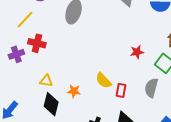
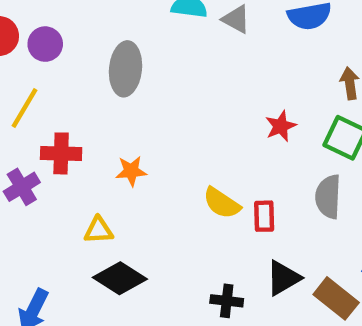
orange star: (74, 91) -> (131, 171), moved
black diamond: (51, 104) -> (120, 278), turned -60

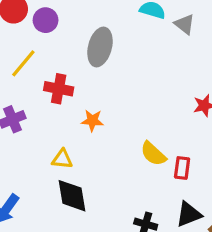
red cross: (61, 153) -> (59, 89), moved
black diamond: (120, 278) -> (72, 196), turned 39

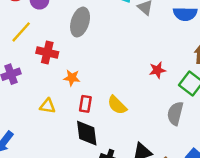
red rectangle: (182, 168) -> (85, 104), moved
black diamond: (72, 196) -> (87, 133), moved

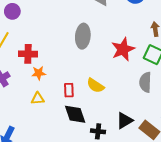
gray ellipse: (80, 22) -> (83, 36), moved
red star: (157, 70) -> (123, 49), size x1.6
orange star: (72, 78) -> (39, 73), moved

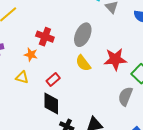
red cross: (28, 54) -> (45, 37), moved
yellow semicircle: (95, 86) -> (83, 63), moved
red rectangle: (69, 90) -> (53, 80), turned 32

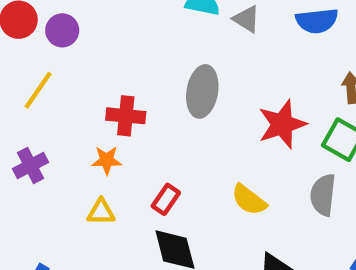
yellow semicircle: (83, 63) -> (249, 200), moved

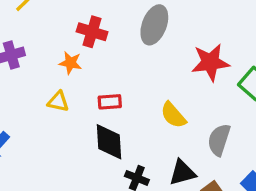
gray semicircle: (323, 195) -> (219, 140), moved
red rectangle: (166, 199) -> (110, 102), turned 40

